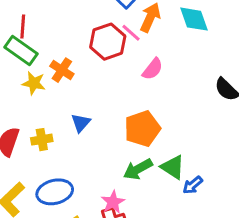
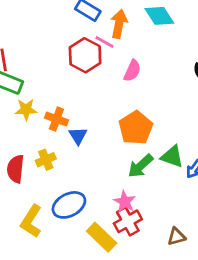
orange cross: (62, 70) -> (56, 119), moved

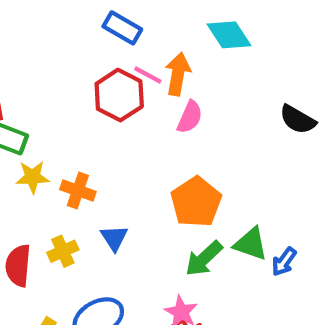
orange arrow: (119, 24) -> (178, 74), moved
blue triangle: (78, 136) -> (114, 238), moved

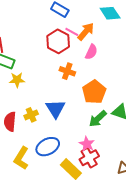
orange arrow: (178, 74) -> (86, 32), turned 30
orange cross: (78, 190) -> (67, 71), moved
blue triangle: (114, 238) -> (55, 109), size x1.5

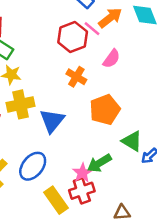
orange arrow: (86, 32) -> (110, 18), moved
yellow cross: (31, 115) -> (21, 104), moved, size x1.5
green arrow: (98, 119) -> (99, 163), moved
blue ellipse: (48, 147) -> (33, 166), turned -35

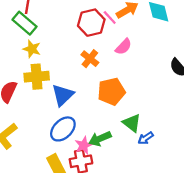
blue ellipse: (33, 166) -> (63, 129), moved

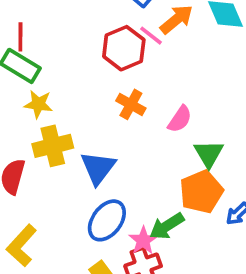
pink semicircle: (123, 47) -> (180, 119), moved
orange pentagon: (111, 91) -> (201, 192), moved
green triangle: (132, 123) -> (209, 154), moved, turned 30

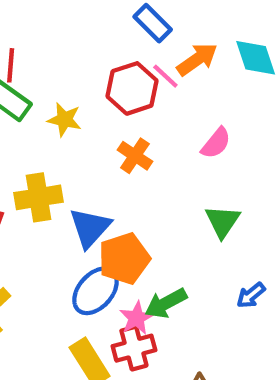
yellow star: (38, 104) -> (64, 120), moved
pink semicircle: (180, 119) -> (216, 143), moved
orange pentagon: (201, 192) -> (124, 259), moved

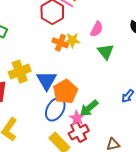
yellow star: (64, 120) -> (72, 40), moved
green triangle: (222, 221) -> (106, 52), moved

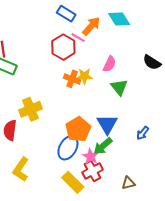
blue triangle: (46, 81) -> (107, 124), moved

